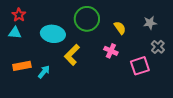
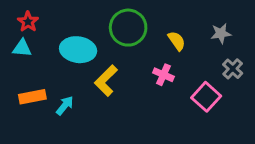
pink square: (140, 66) -> (206, 97), turned -30

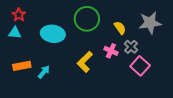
gray star: (221, 33) -> (150, 23), size x1.6
gray cross: (233, 69) -> (131, 47), moved
yellow L-shape: (106, 81) -> (85, 62), moved

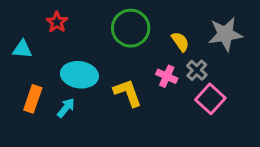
red star: (19, 15) -> (57, 22), moved
cyan ellipse: (53, 34) -> (79, 75), moved
yellow L-shape: (85, 62) -> (128, 93), turned 115
orange rectangle: (22, 66) -> (33, 99), turned -60

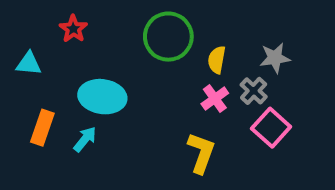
gray star: (225, 34) -> (275, 58), moved, size x0.7
yellow semicircle: (180, 42) -> (217, 60), moved, turned -135
pink cross: (167, 76) -> (215, 99), turned 30
yellow L-shape: (128, 93) -> (201, 153), moved, turned 40

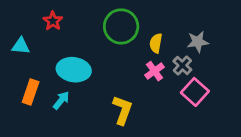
yellow L-shape: (201, 153) -> (122, 110), moved

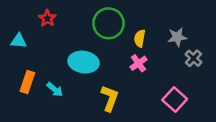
gray cross: (182, 65) -> (193, 58), moved
cyan ellipse: (74, 70) -> (84, 62), moved
pink square: (195, 92) -> (175, 99), moved
cyan arrow: (61, 100) -> (55, 90), turned 91

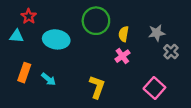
red star: (47, 18) -> (29, 16), moved
cyan ellipse: (84, 62) -> (56, 39), moved

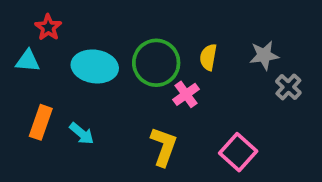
green circle: (96, 21) -> (156, 63), moved
pink cross: (122, 56) -> (186, 94), moved
pink square: (154, 88) -> (238, 152), moved

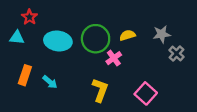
yellow semicircle: (208, 57) -> (127, 35), turned 63

